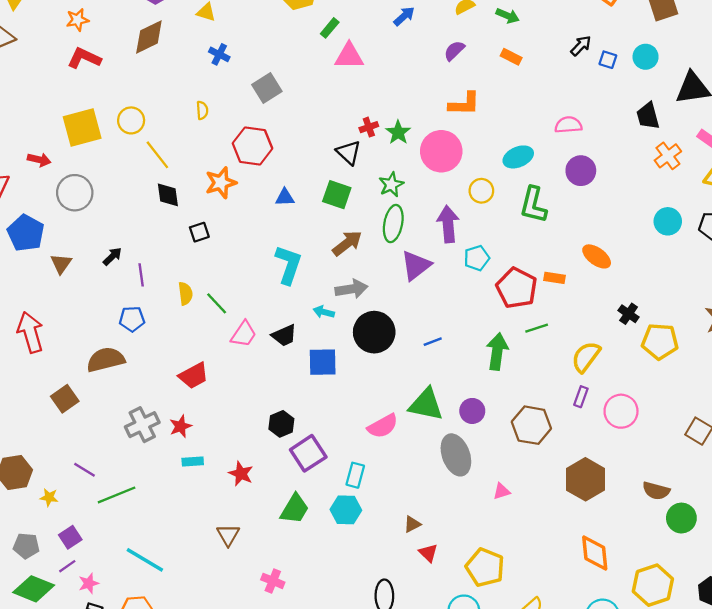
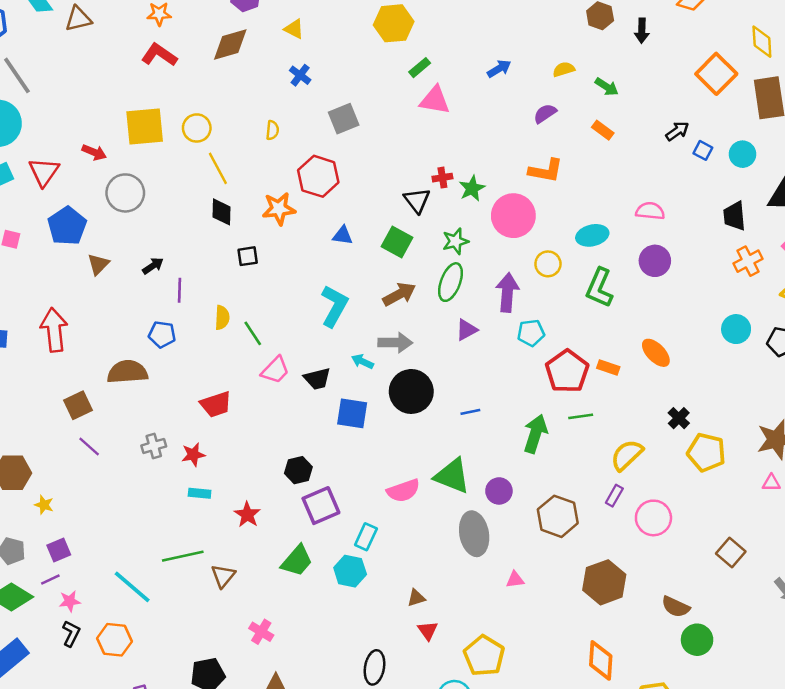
purple triangle: (416, 266) -> (466, 330), size x0.7
gray cross: (142, 425) -> (154, 446), size x0.7
purple line: (84, 470) -> (89, 447), moved
green line: (117, 495) -> (183, 556), moved

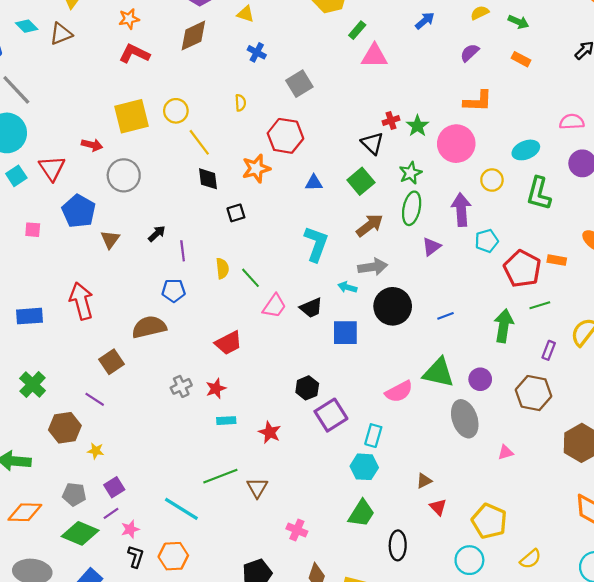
green square: (397, 242) -> (361, 181), turned 30
purple line: (89, 447) -> (95, 399), moved
purple rectangle: (614, 496) -> (549, 350), moved
green trapezoid: (297, 561) -> (361, 513), moved

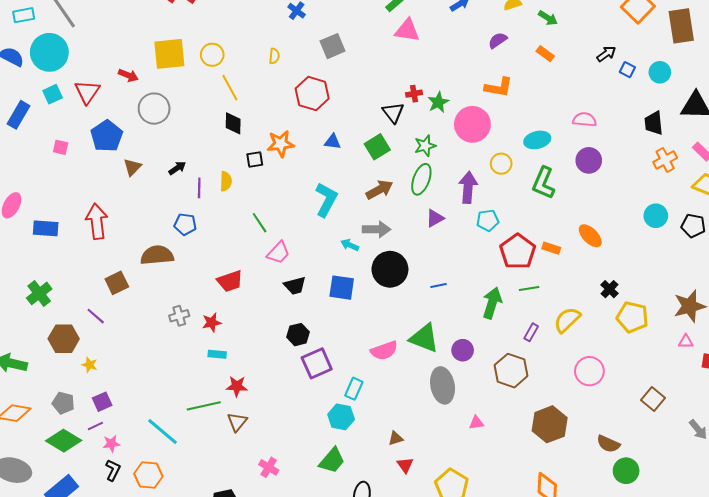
orange star: (256, 169) -> (281, 144), moved
yellow semicircle: (222, 268) -> (226, 181), moved
black trapezoid: (311, 308) -> (295, 286), moved
red star: (270, 432) -> (237, 386), moved, turned -30

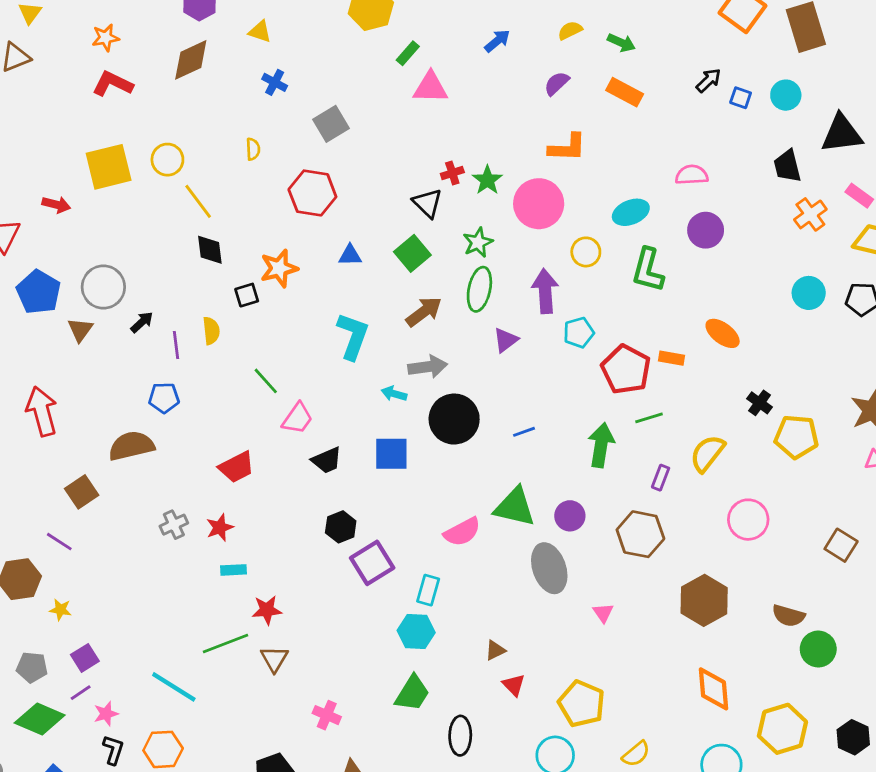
orange rectangle: (545, 54) -> (625, 92), size x1.4
gray circle: (154, 109) -> (103, 287), moved
pink triangle: (476, 423) -> (603, 613), turned -49

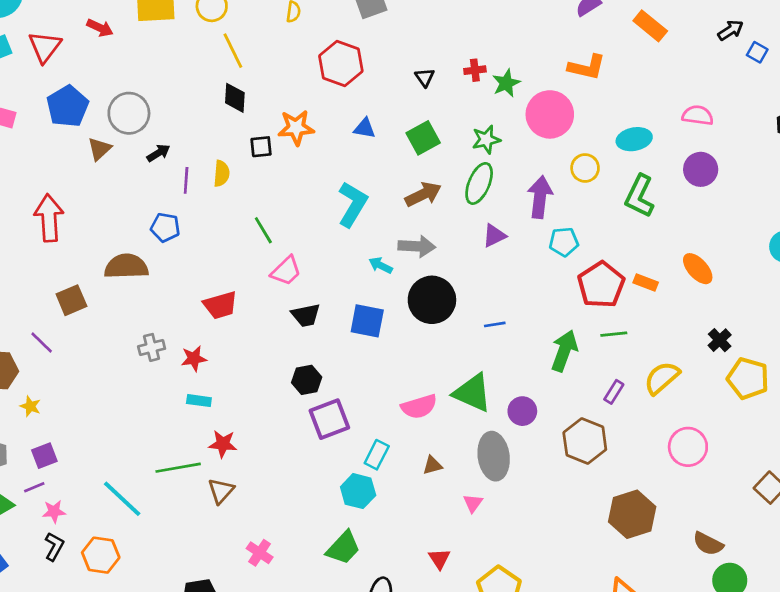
black triangle: (428, 203) -> (425, 77), moved, size x0.7
pink triangle: (603, 613) -> (473, 503), moved
brown triangle: (495, 650) -> (432, 465), moved

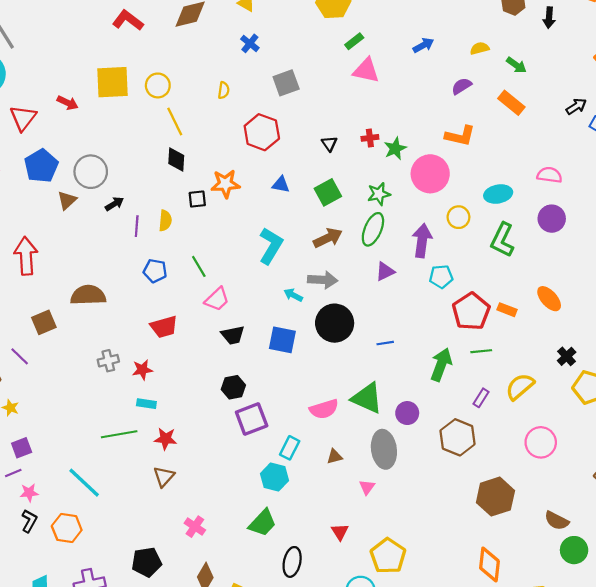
blue pentagon: (165, 227) -> (155, 271), moved
green line: (178, 468) -> (119, 434), moved

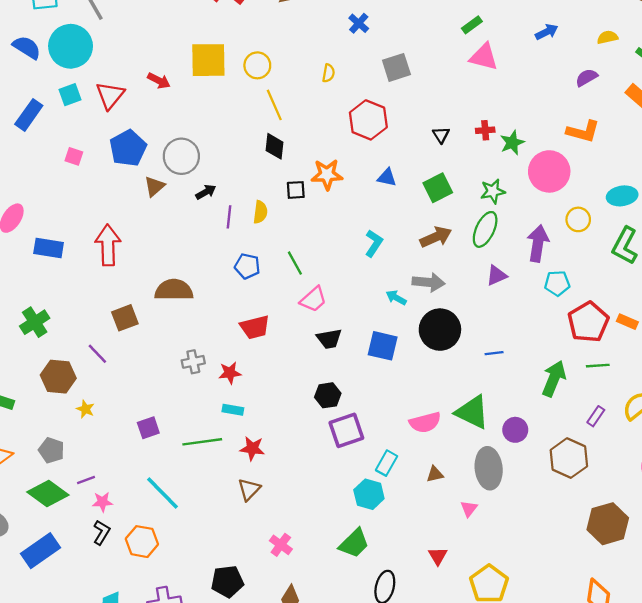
cyan L-shape: (271, 246) -> (374, 243), size x0.7
purple square: (22, 448) -> (148, 428), moved

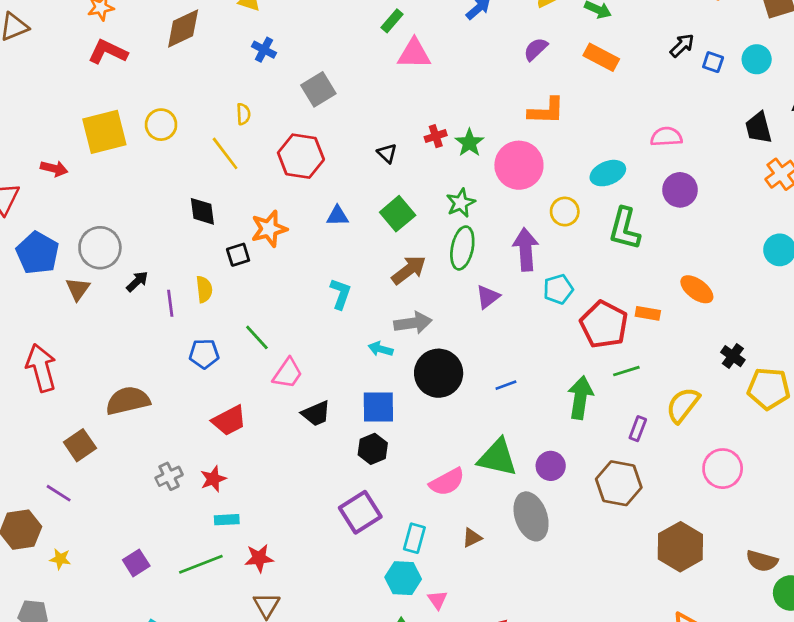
yellow line: (274, 105) -> (225, 153), moved
black hexagon: (328, 395) -> (373, 449), moved
pink triangle: (469, 509) -> (437, 600), moved

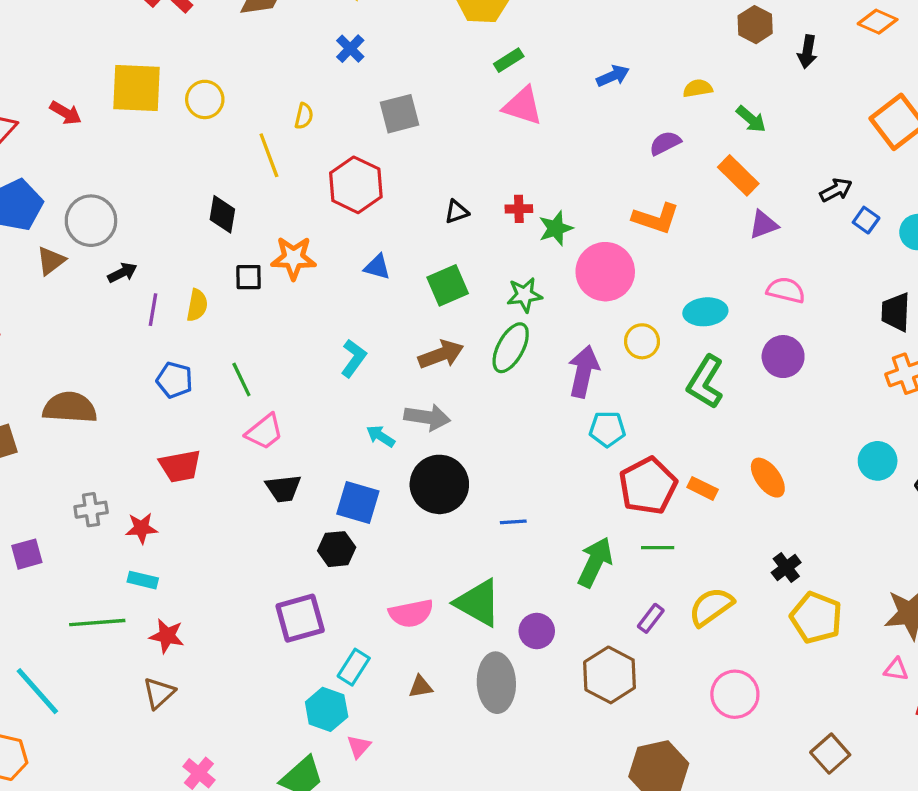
black triangle: (387, 153) -> (457, 212), turned 40
purple triangle: (488, 297) -> (763, 225), moved
purple square: (136, 563) -> (27, 554), moved

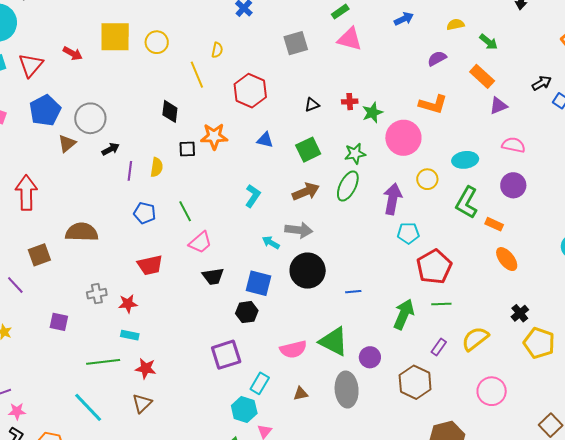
gray square: (400, 114) -> (296, 43), moved
orange rectangle: (703, 488) -> (494, 224), moved
purple square: (27, 554) -> (59, 322), turned 30
cyan line: (37, 691) -> (88, 407), moved

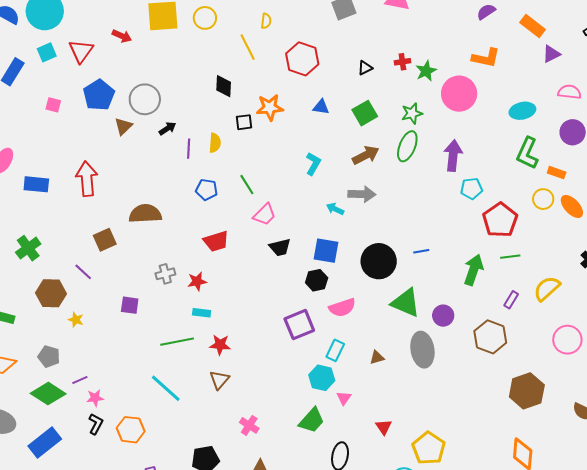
yellow circle: (427, 179) -> (543, 199), moved
black circle: (308, 271) -> (379, 261), moved
pink semicircle: (293, 349) -> (342, 308), moved

